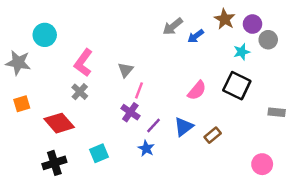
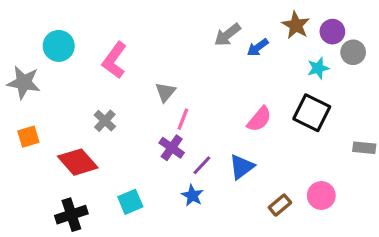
pink L-shape: (83, 63) -> (114, 60), moved
brown rectangle: (213, 135) -> (280, 205), moved
pink circle: (262, 164) -> (321, 195), moved

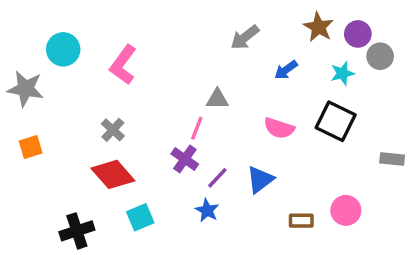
blue arrow: (258, 47) -> (286, 70), moved
gray triangle: (165, 92) -> (217, 99), moved, turned 50
pink semicircle: (259, 119) -> (279, 128), turned 68
red diamond: (78, 162) -> (113, 174), moved
brown rectangle: (280, 205) -> (301, 221), turned 40

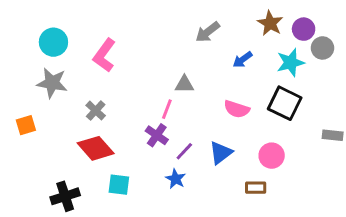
cyan star: (342, 73) -> (290, 63), size x1.4
gray star: (25, 89) -> (52, 83), moved
pink circle: (346, 210) -> (272, 156), moved
cyan square: (140, 217) -> (119, 185), turned 30

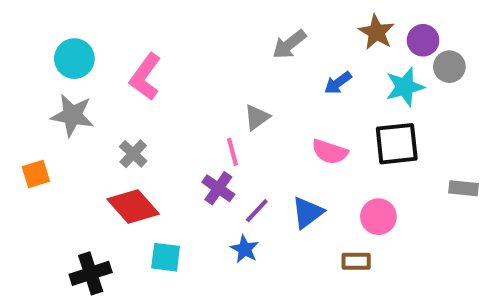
gray triangle: (184, 84) -> (257, 117), turned -36
black square: (285, 103) -> (397, 144), turned -32
pink line: (167, 109) -> (232, 152), turned -36

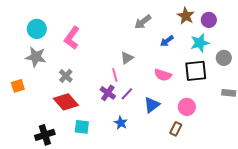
gray circle: (449, 67) -> (224, 58), moved
purple line: (257, 211) -> (127, 94), moved
brown rectangle: (356, 261) -> (176, 129), turned -64

